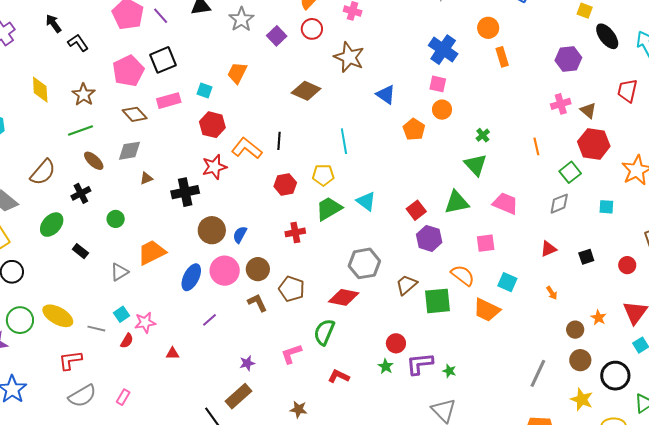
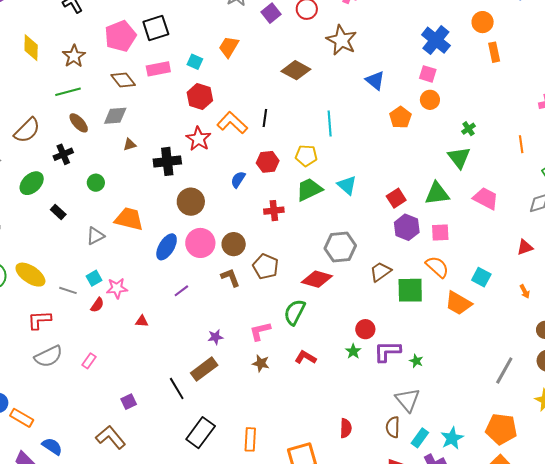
red star: (214, 167) -> (198, 139), turned -30
blue semicircle: (240, 235) -> (238, 180), moved
pink square: (486, 243) -> (440, 232), moved
orange trapezoid: (152, 252) -> (129, 219), turned 36
brown star: (299, 409) -> (261, 363), moved

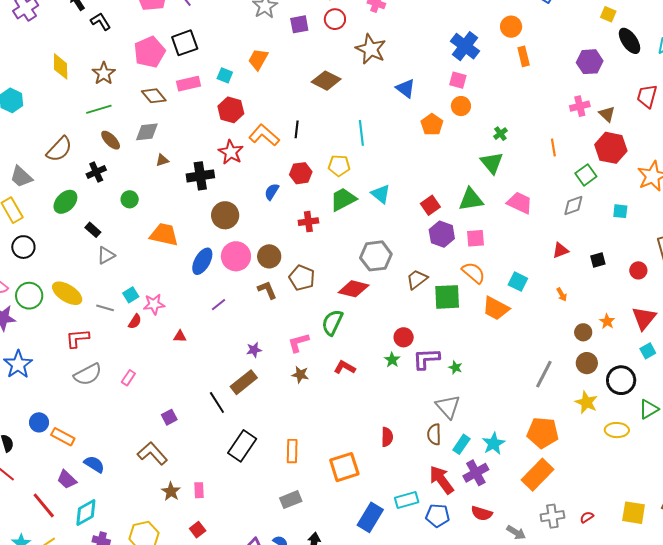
purple square: (271, 13) -> (299, 24), turned 30
gray triangle: (95, 236) -> (106, 255), moved

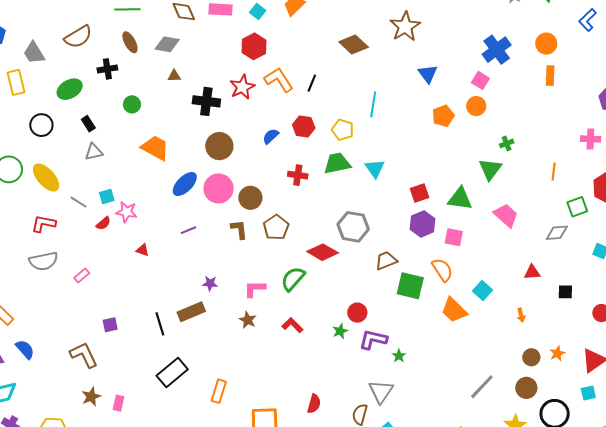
black circle: (23, 247) -> (41, 125), moved

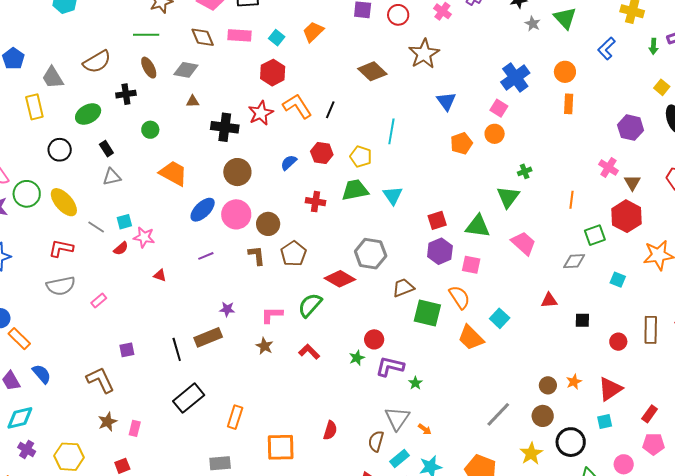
pink cross: (590, 139) -> (608, 167), turned 30
orange arrow: (521, 315) -> (425, 429), moved, turned -40

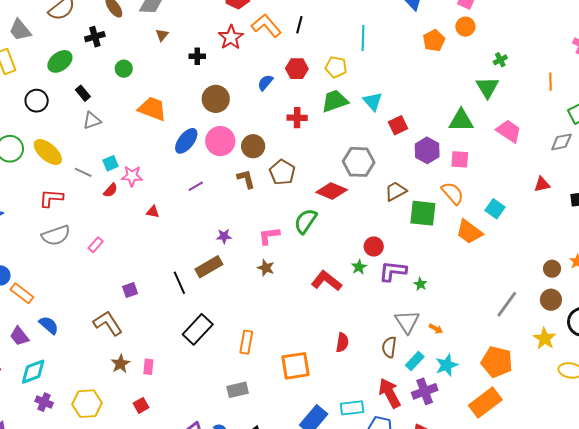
brown triangle: (193, 101) -> (162, 35), turned -40
black cross: (225, 127) -> (197, 56), size x0.6
red square: (437, 220) -> (398, 125), moved
red L-shape: (309, 352) -> (326, 281), moved, size x1.4

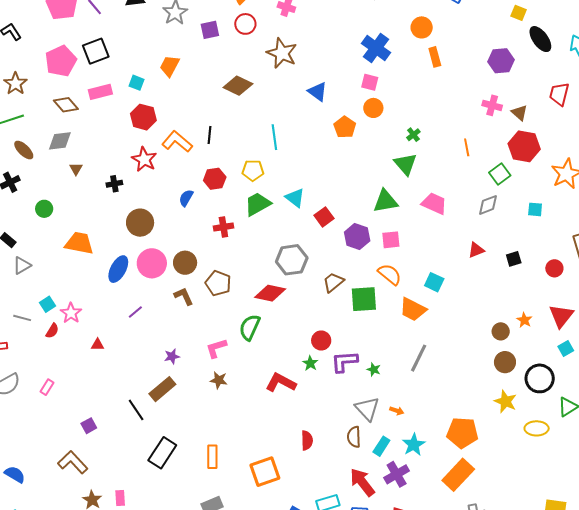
pink star: (132, 176) -> (71, 313), turned -30
gray line: (507, 304) -> (419, 358), moved

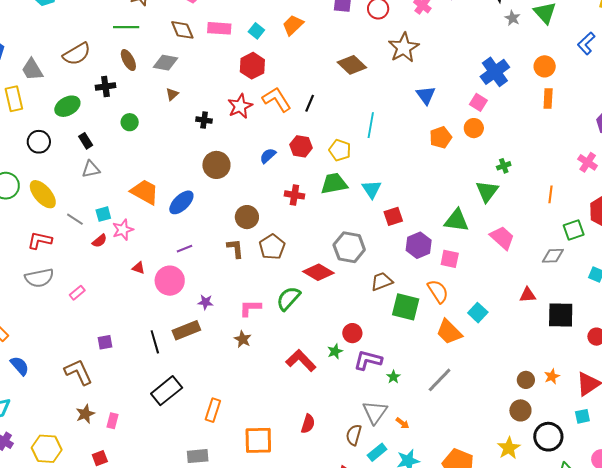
orange trapezoid: (79, 243) -> (145, 192), moved
black square: (514, 259) -> (561, 315), size x1.8
pink circle: (152, 263) -> (170, 281), moved

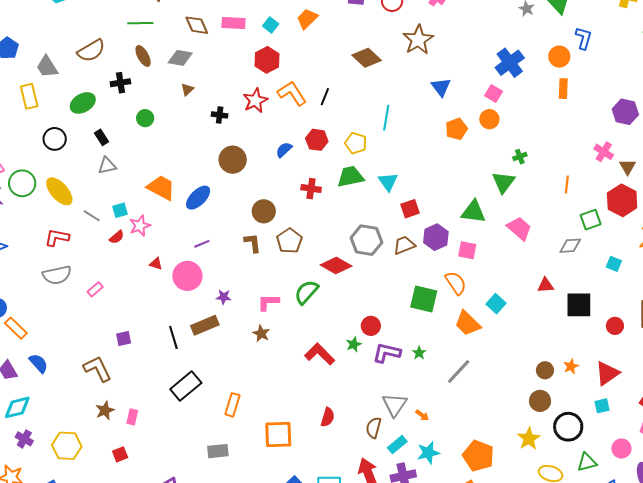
blue L-shape: (586, 43) -> (584, 38), moved, turned 150
brown trapezoid: (382, 281) -> (404, 245), moved
green star: (393, 377) -> (419, 353), moved

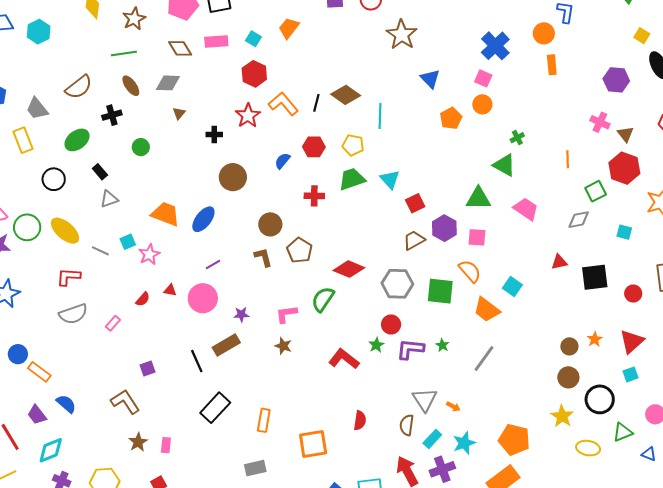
brown diamond: (367, 58) -> (346, 95), moved
green triangle: (503, 182) -> (504, 165), turned -30
red semicircle: (117, 237) -> (143, 299), moved
gray hexagon: (366, 240) -> (397, 284), moved

